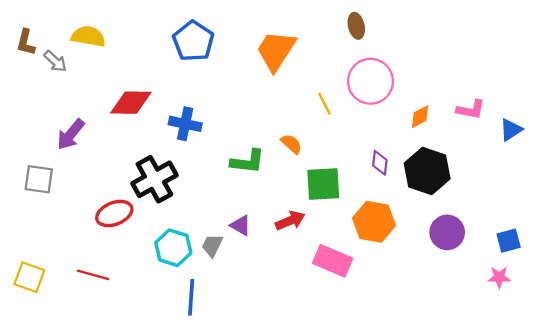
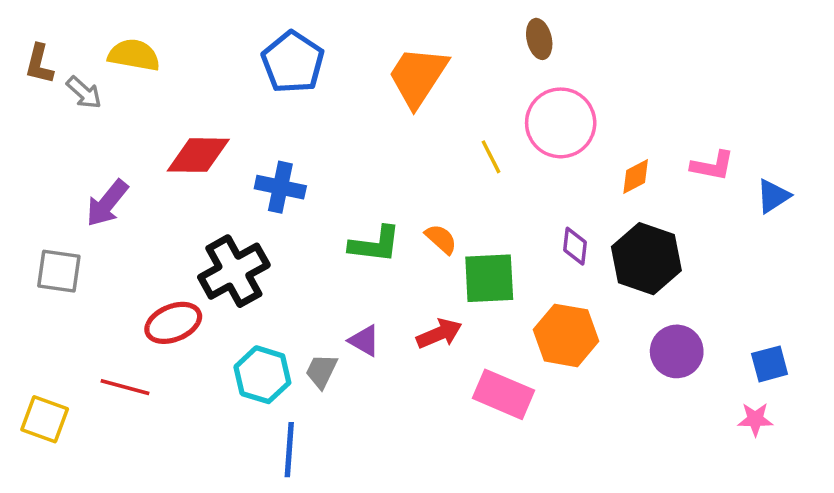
orange semicircle: (291, 144) -> (441, 239), moved
red line: (93, 275) -> (125, 387), moved

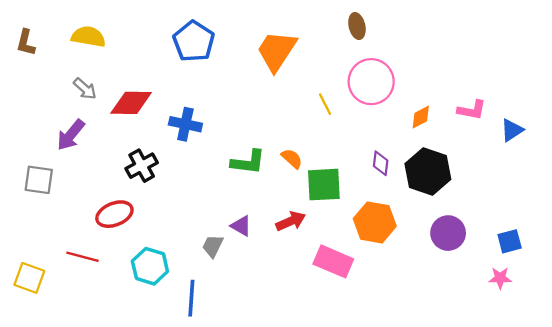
gray arrow: (84, 93) -> (85, 89), moved
black cross: (234, 271) -> (142, 166), moved, size x0.7
cyan hexagon: (262, 375) -> (150, 266), moved

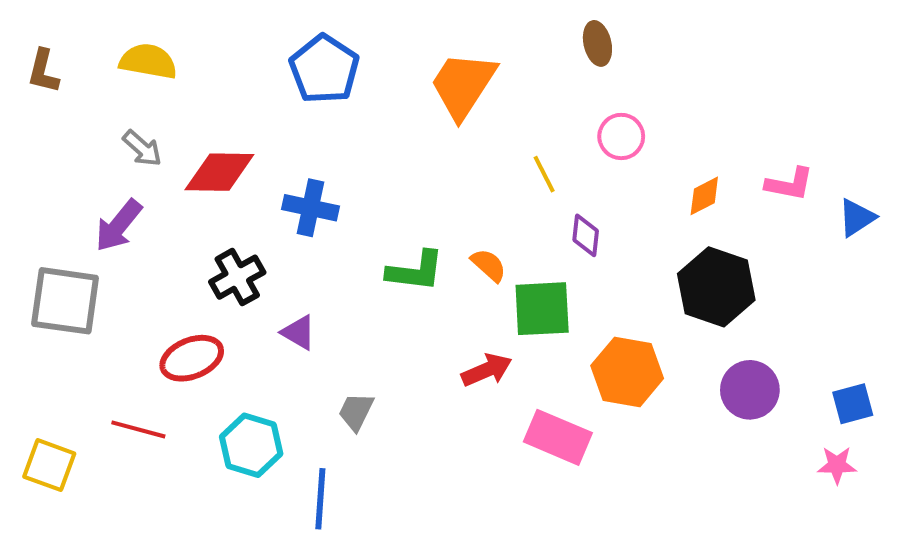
pink circle: (371, 82) -> (621, 136), size x0.6
purple diamond: (381, 163) -> (586, 235), moved
gray square: (39, 180) -> (65, 301), size x1.4
purple triangle: (241, 226) -> (299, 332), moved

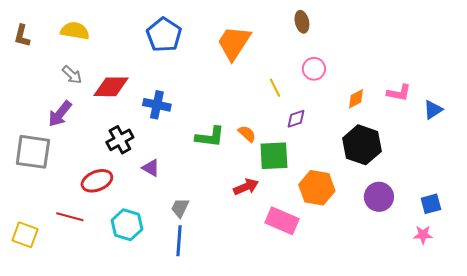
purple diamond: (586, 235) -> (296, 119), turned 65
blue line: (320, 499) -> (179, 241), moved

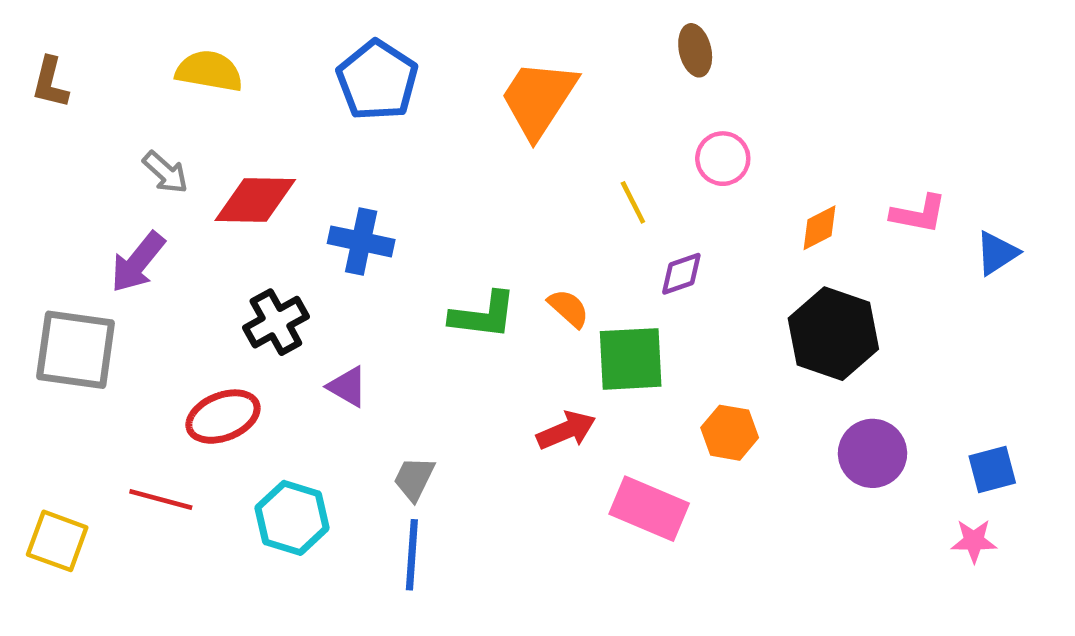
yellow semicircle: (75, 31) -> (209, 71), moved
orange hexagon: (317, 188) -> (730, 433), size x0.7

